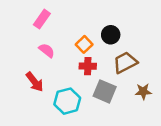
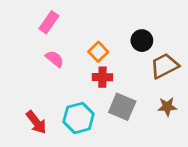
black circle: (111, 35) -> (142, 41), moved
brown trapezoid: (125, 63) -> (164, 66), moved
red arrow: (35, 82) -> (36, 122), moved

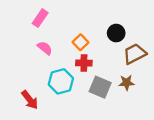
brown star: (167, 107) -> (127, 83), moved
cyan hexagon: (79, 118) -> (61, 81), moved

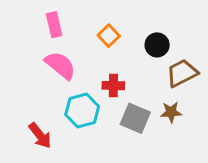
pink rectangle: (40, 18) -> (54, 25), turned -48
orange square: (80, 42) -> (109, 36), moved
pink semicircle: (45, 48) -> (60, 65), size x1.5

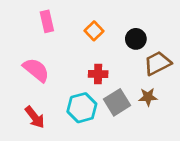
pink semicircle: (60, 65) -> (36, 70), moved
cyan hexagon: (82, 111) -> (82, 108), moved
gray square: (135, 118) -> (117, 102), turned 35

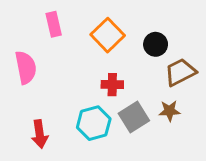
orange square: (94, 31) -> (108, 35), size x1.5
pink semicircle: (36, 70) -> (26, 68), moved, turned 40
red arrow: (35, 117) -> (40, 134), turned 30

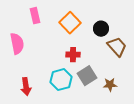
brown trapezoid: (180, 72) -> (117, 47), turned 75
brown star: (169, 111) -> (110, 85), moved

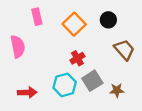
black circle: (101, 29) -> (108, 20), moved
red cross: (73, 55) -> (77, 58), turned -32
red arrow: (26, 87) -> (27, 92), turned -84

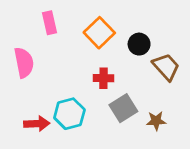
black circle: (108, 20) -> (139, 44), moved
red cross: (77, 58) -> (104, 78), turned 32
cyan hexagon: (65, 85) -> (69, 114), moved

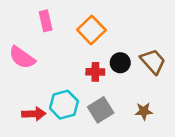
black circle: (139, 44) -> (120, 63), moved
pink semicircle: (24, 63) -> (22, 57), turned 136
gray square: (123, 108) -> (101, 110), moved

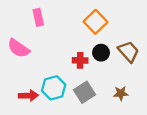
orange square: (91, 30) -> (96, 22), moved

